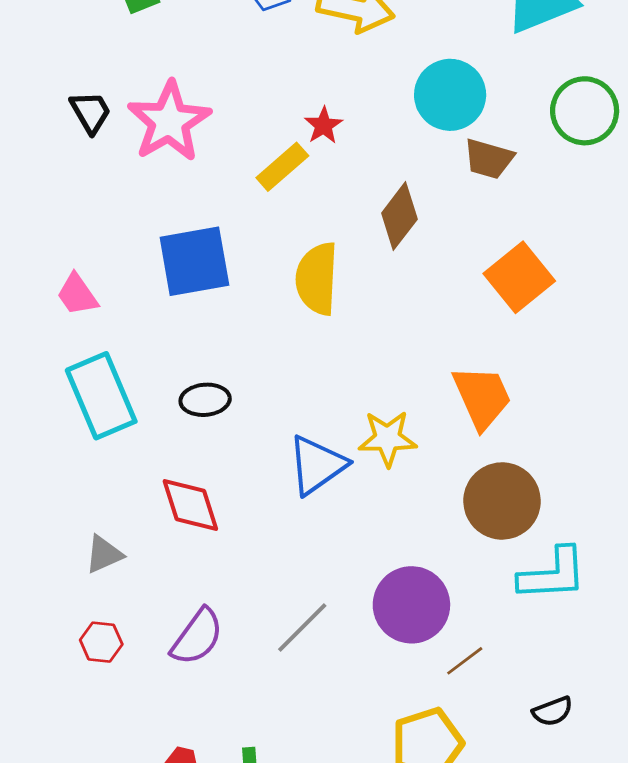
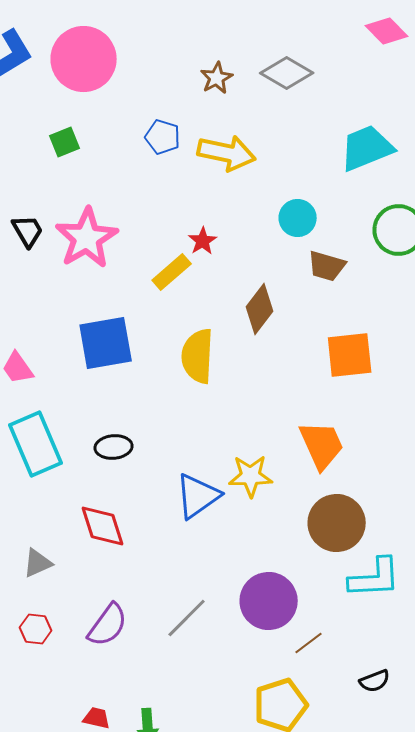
cyan circle: (450, 95) -> (298, 218), size x0.7
orange square: (519, 277) -> (350, 355), turned 33

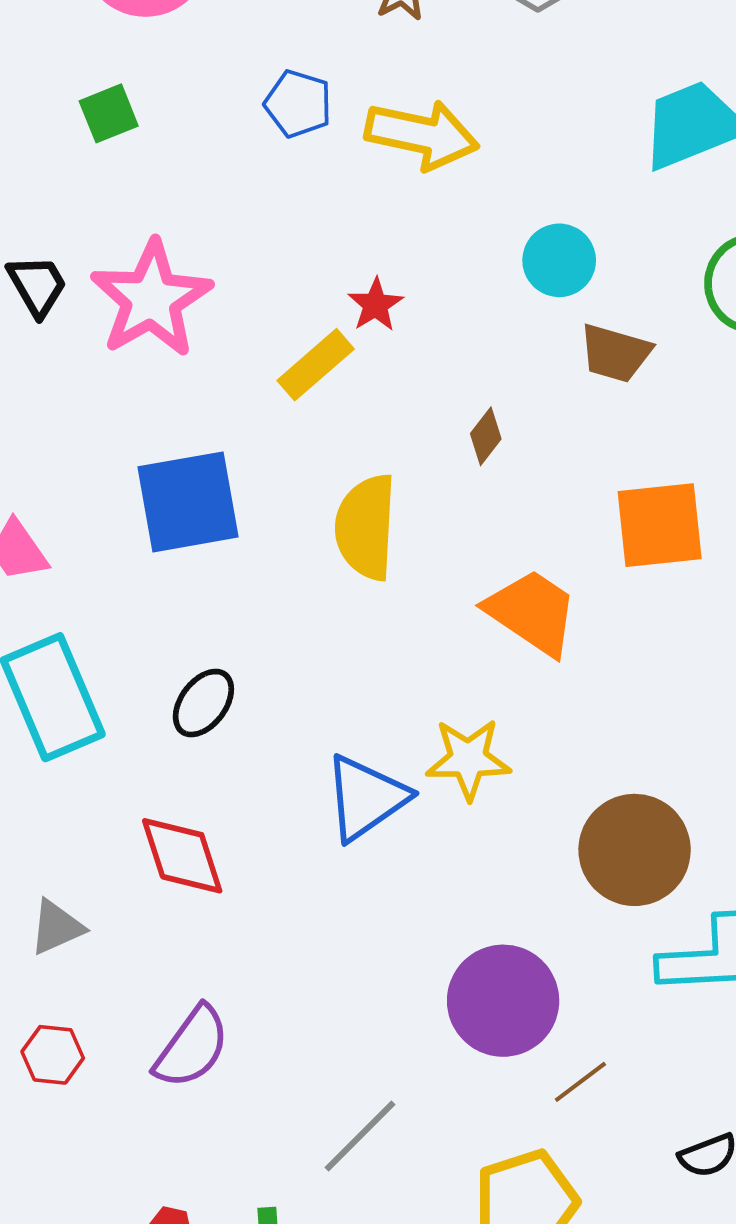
brown diamond: (260, 309) -> (486, 436), size x0.6
orange trapezoid: (322, 445) -> (532, 612), moved, turned -32
black ellipse: (114, 447) -> (203, 703), turned -48
gray line: (187, 618) -> (360, 1136), moved

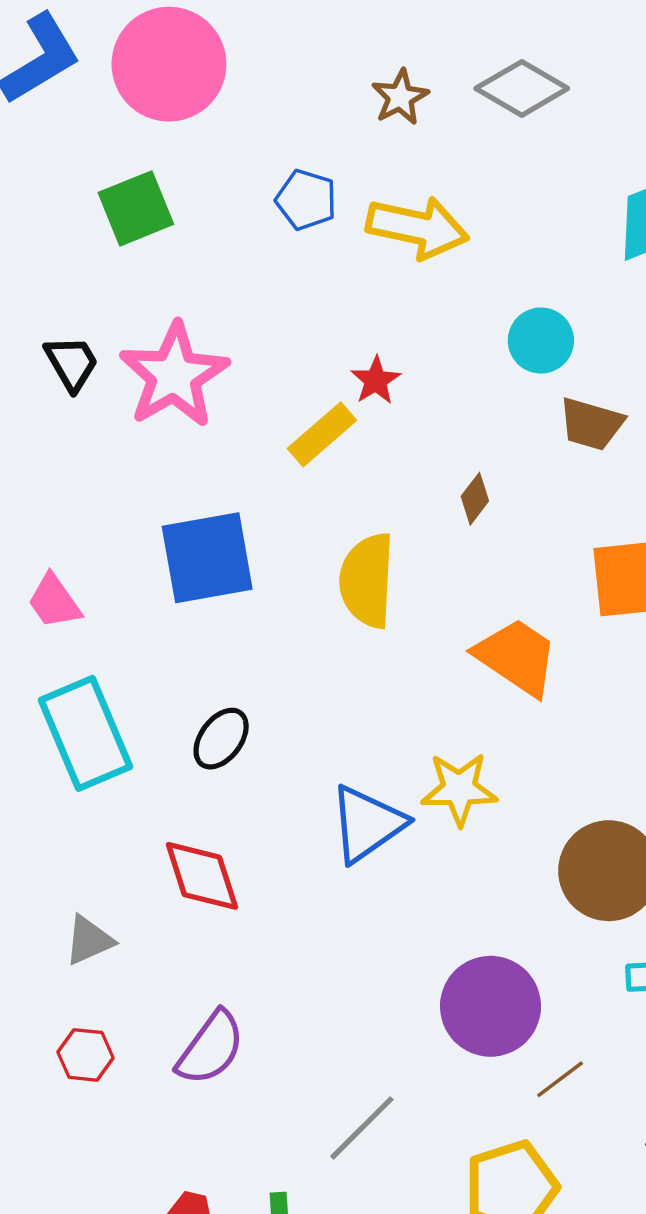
green square: (109, 113) -> (136, 208), size x1.4

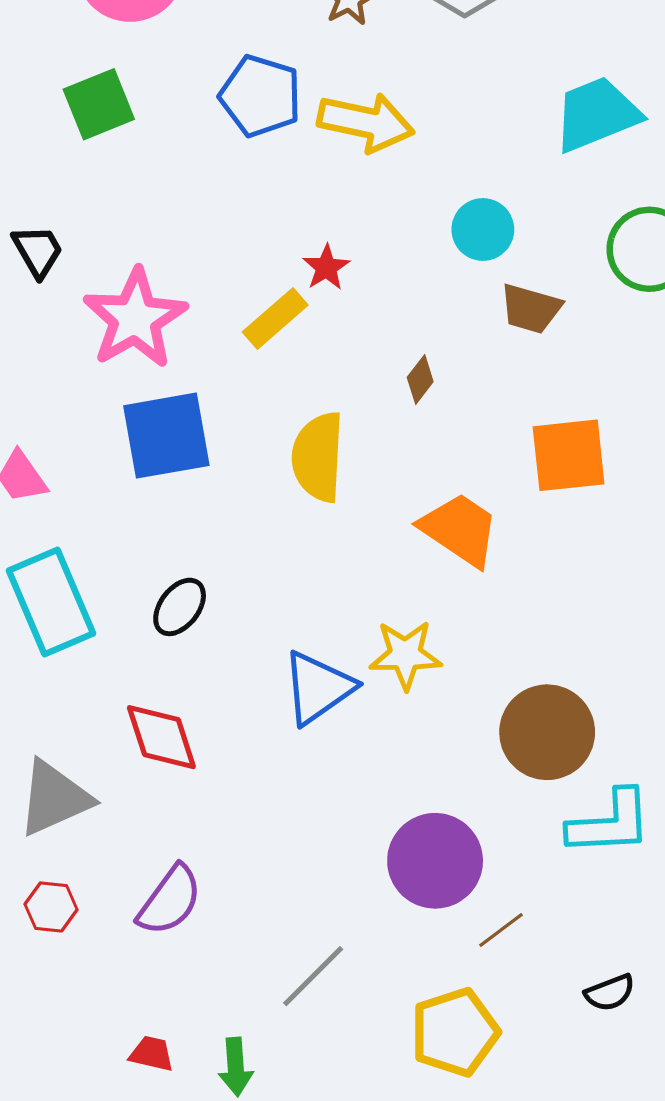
blue pentagon: (306, 200) -> (260, 96), size x1.4
pink star: (174, 375) -> (135, 319), moved
gray triangle: (89, 940) -> (54, 798), size x1.6

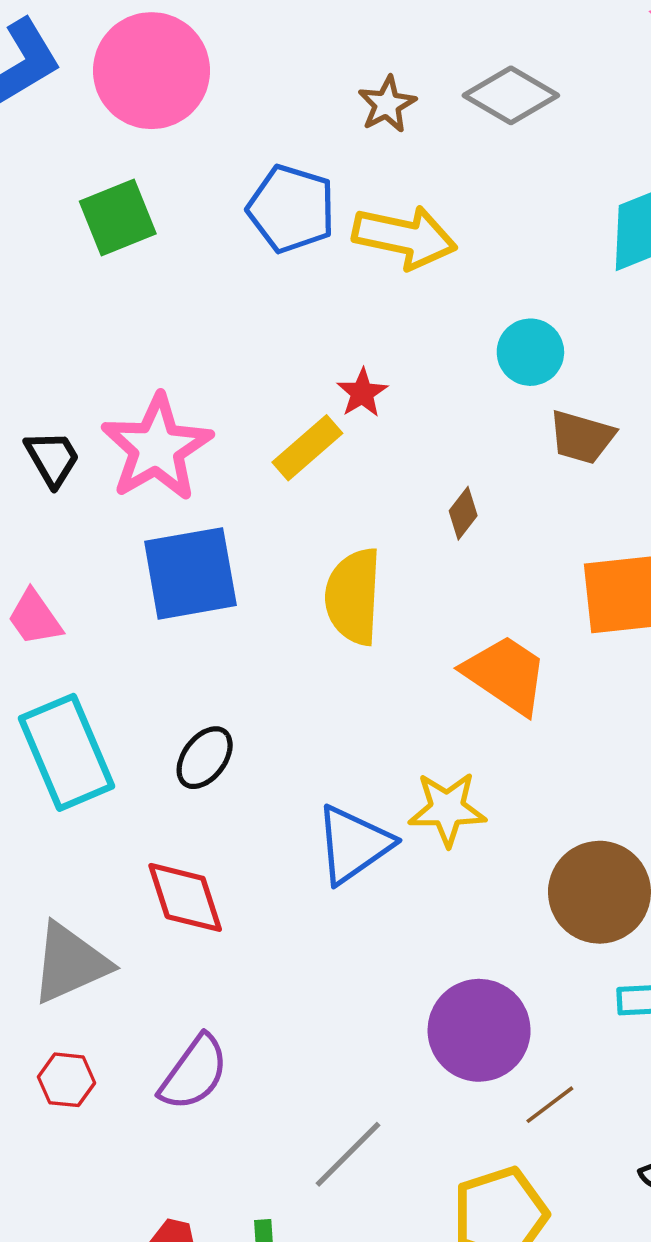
black trapezoid: (38, 251) -> (52, 458), moved

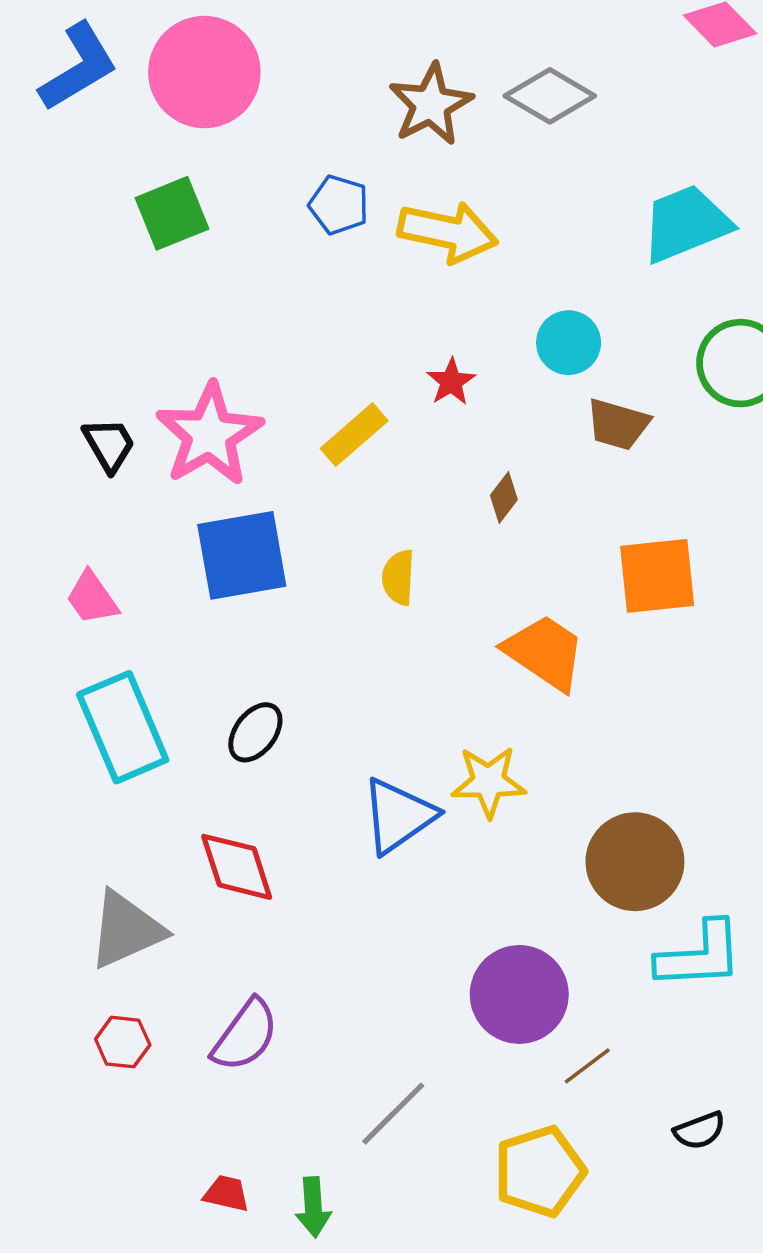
brown star: (387, 104) -> (431, 104), size x1.5
blue pentagon: (291, 209) -> (339, 205), size x0.7
red star: (362, 393) -> (451, 382), moved
yellow semicircle: (353, 596) -> (398, 577), size x0.6

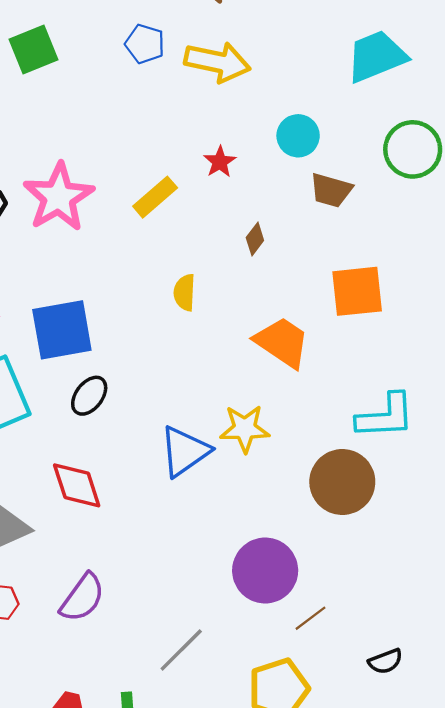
blue square: (242, 555) -> (62, 330), moved
cyan L-shape: (700, 955) -> (385, 416), moved

